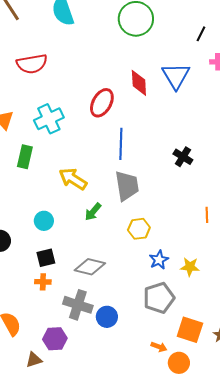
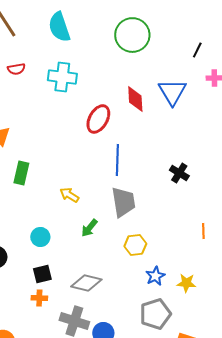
red semicircle: (32, 64) -> (16, 69), moved, size x0.6
cyan cross: (49, 119) -> (62, 77), moved, turned 32
yellow arrow: (73, 179) -> (69, 195), size x0.7

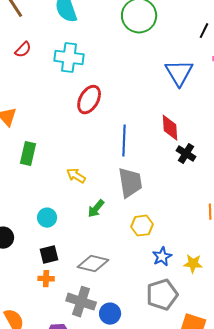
red semicircle: (16, 69) -> (23, 50), turned -36
red diamond: (135, 99) -> (170, 128), moved
red ellipse: (98, 119) -> (89, 100), moved

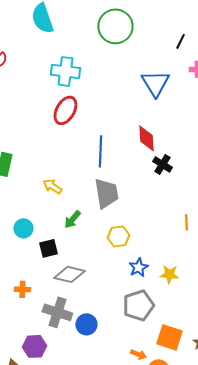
cyan cross: (69, 58) -> (65, 71), moved
black square: (49, 255) -> (48, 248), moved

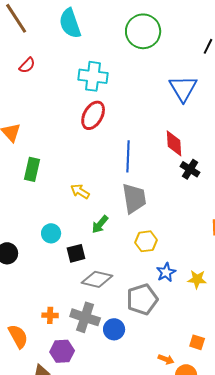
orange cross: (22, 289) -> (50, 315), moved
gray pentagon: (138, 305) -> (142, 299), moved
orange square: (169, 337) -> (197, 342), size x0.6

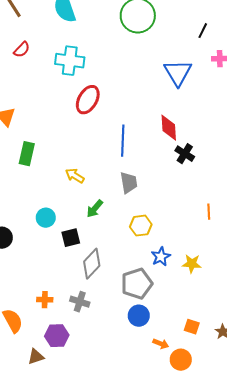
cyan cross: (93, 76) -> (70, 61), moved
gray trapezoid: (134, 198) -> (129, 183), size x0.7
gray diamond: (97, 279) -> (92, 264), turned -60
gray cross: (85, 317) -> (80, 302), size x0.7
blue circle: (114, 329) -> (139, 316), moved

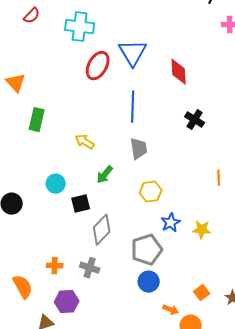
blue triangle: (178, 73) -> (133, 53), moved
red diamond: (169, 128) -> (179, 72), moved
orange square: (192, 327) -> (202, 293), turned 35

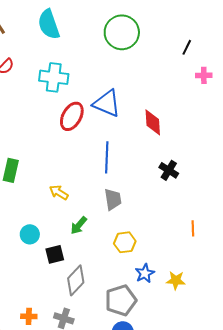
blue triangle: (133, 53) -> (107, 103), turned -36

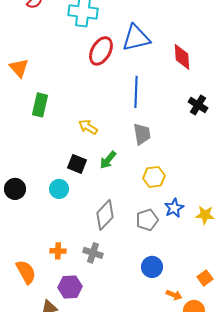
blue triangle: (107, 103) -> (136, 38), turned -36
cyan circle: (30, 234) -> (59, 189), moved
black square: (55, 254) -> (77, 164), moved, turned 36
gray pentagon: (121, 300) -> (147, 220), moved, size x0.7

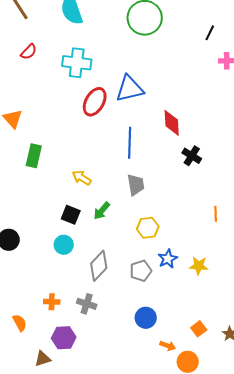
red diamond: (182, 57) -> (172, 123), moved
cyan circle: (59, 189) -> (64, 245), moved
orange semicircle: (26, 272) -> (20, 323), size x0.7

